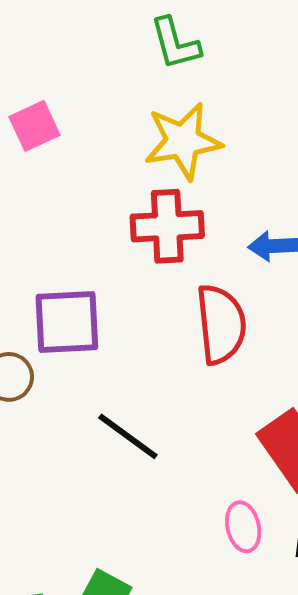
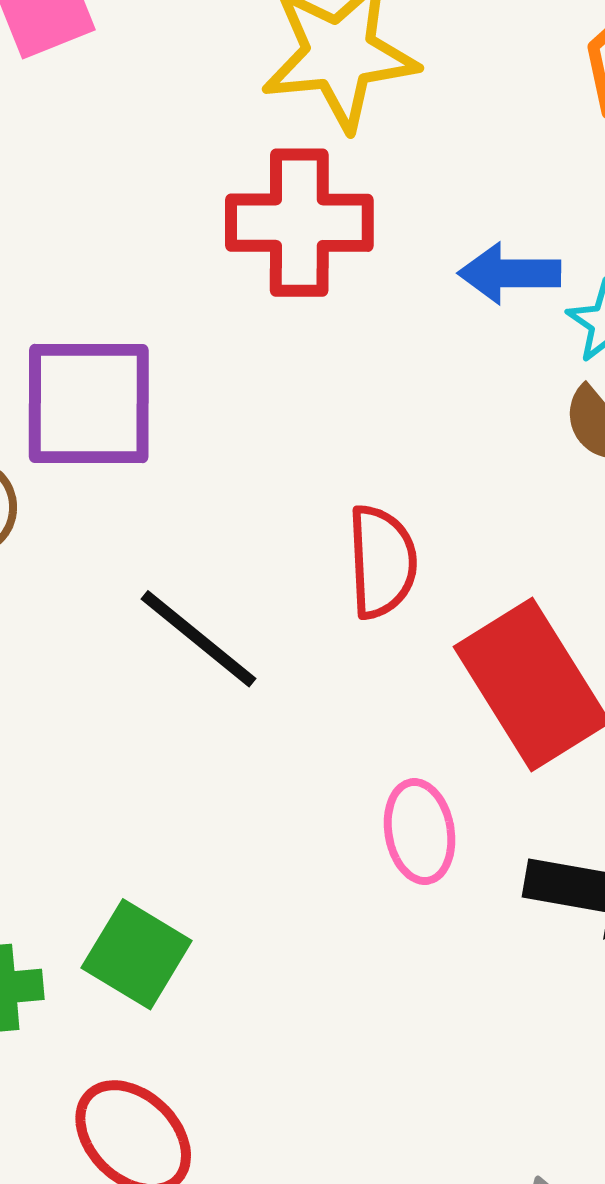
red semicircle: (221, 324) -> (382, 562), moved, size x0.7

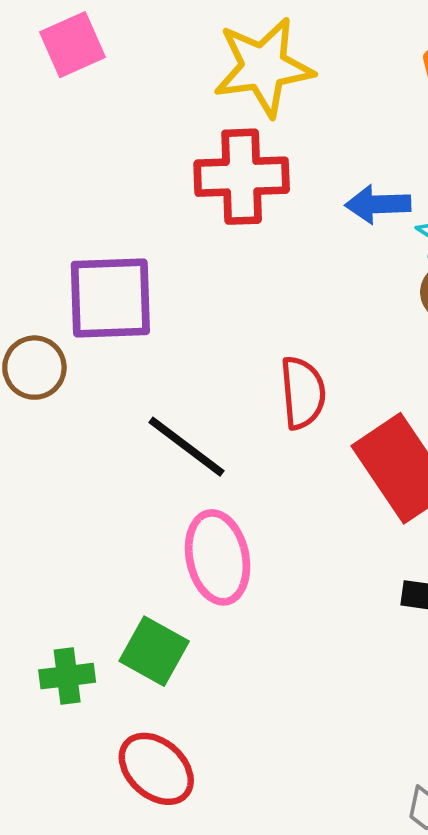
pink ellipse: (420, 832) -> (218, 557), moved, size x1.4

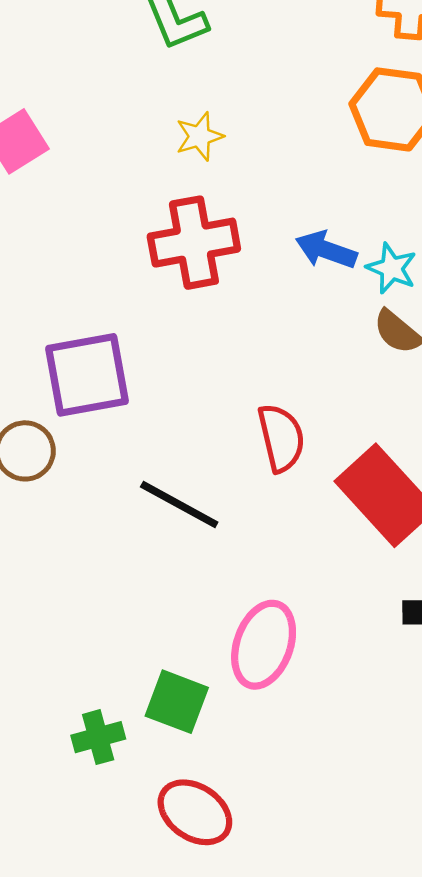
yellow star: (263, 67) -> (199, 136), size x0.5
blue arrow: (378, 204) -> (326, 250), turned 30
pink ellipse: (218, 557) -> (264, 645), moved, turned 40

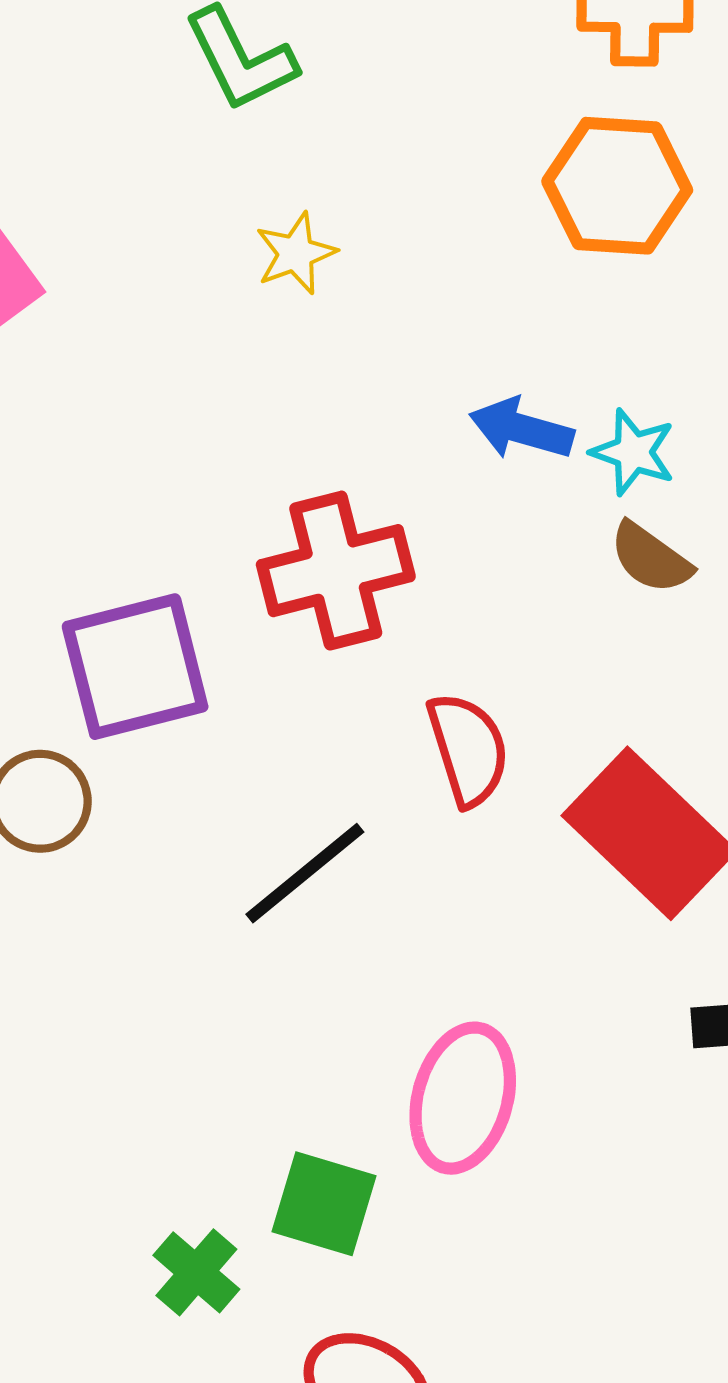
red cross: (194, 243) -> (336, 571), moved
black line: (179, 505) -> (305, 873), turned -64
green cross: (98, 737) -> (196, 1272), turned -30

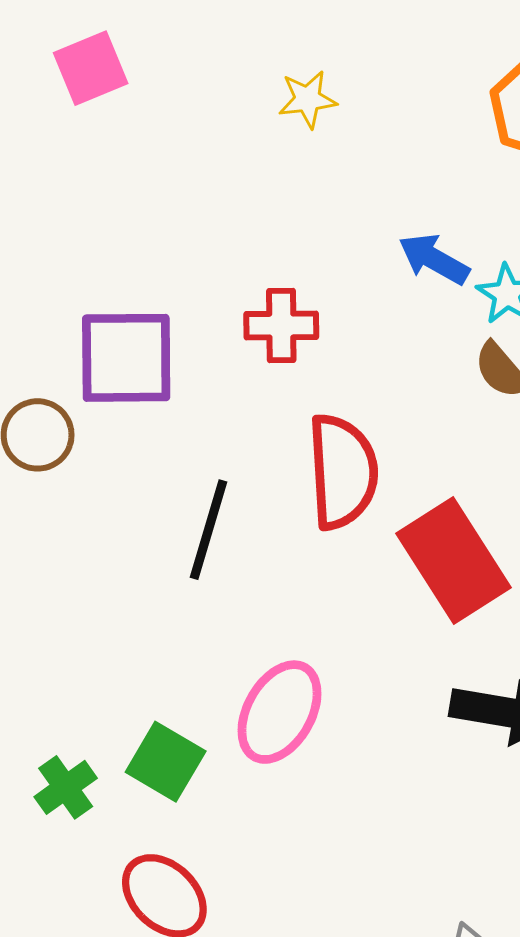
red cross: (336, 571) -> (281, 326), size x0.7
red semicircle: (468, 749) -> (343, 472), size x1.4
black line: (305, 873) -> (209, 530), turned -48

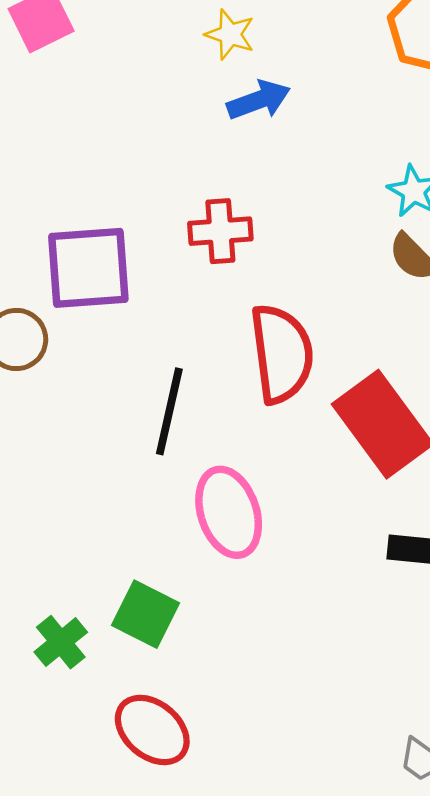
yellow star: (308, 99) -> (230, 34), turned 30
blue arrow: (434, 259) -> (259, 100), moved, turned 134
pink ellipse: (279, 712) -> (229, 512), moved, turned -44

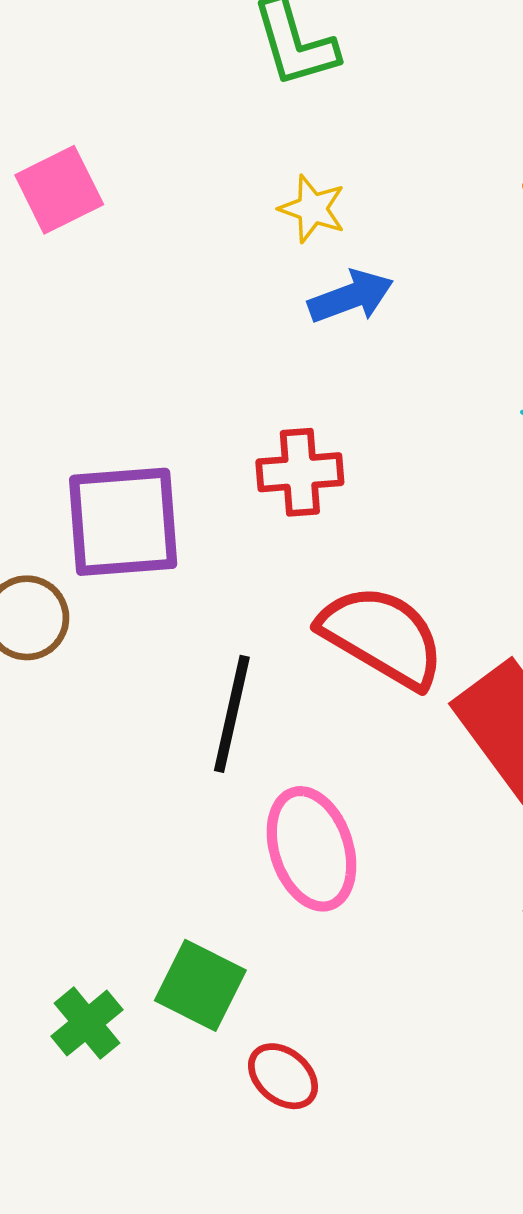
red semicircle: (282, 354) -> (382, 636), turned -52
red ellipse: (152, 730) -> (283, 1076), moved, size x0.7

